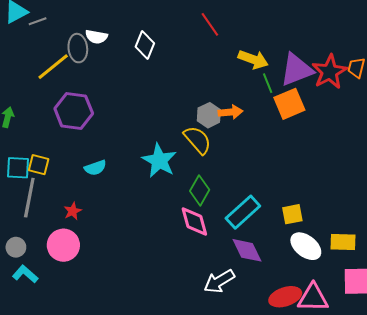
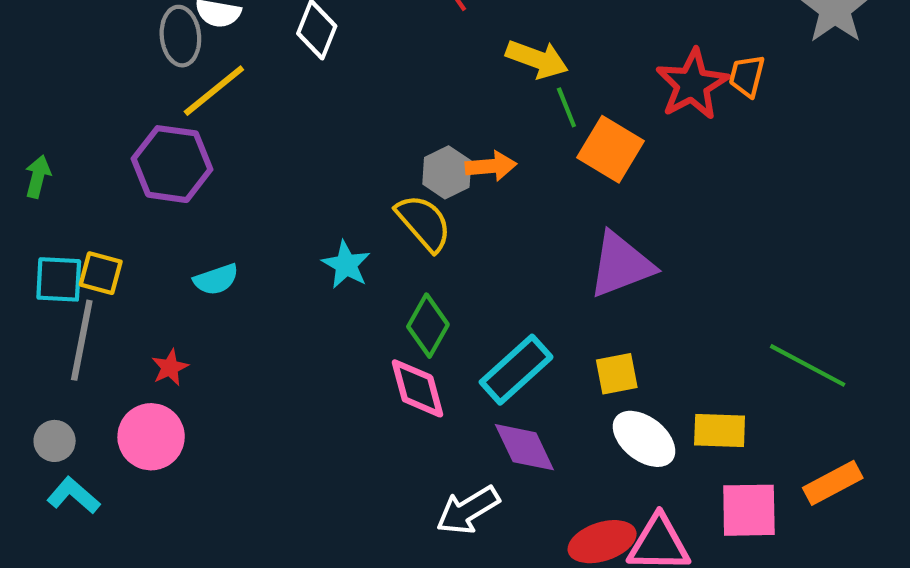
yellow line: (53, 67) -> (214, 91), moved
purple triangle: (297, 70) -> (621, 265), moved
orange square: (289, 104) -> (610, 149), turned -36
cyan star: (159, 161) -> (346, 265), size x0.7

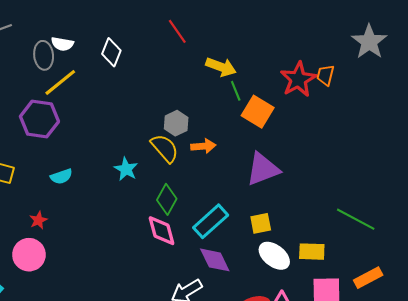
orange arrow: (491, 166) -> (203, 146), moved

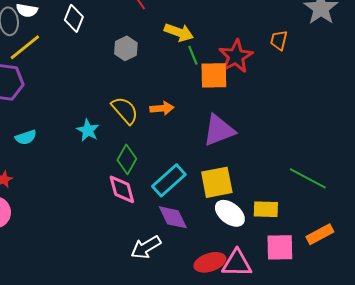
red star: (298, 79) -> (236, 56), moved
orange square: (258, 112) -> (214, 75), turned -32
gray hexagon: (176, 123) -> (126, 48), moved
yellow square: (261, 223) -> (217, 182), size x1.6

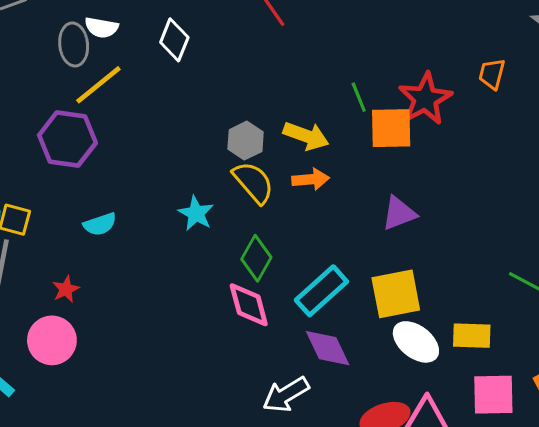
yellow arrow: (179, 32) -> (306, 136), moved
gray hexagon: (126, 48) -> (246, 141), moved
purple triangle: (219, 130) -> (399, 213), size x0.7

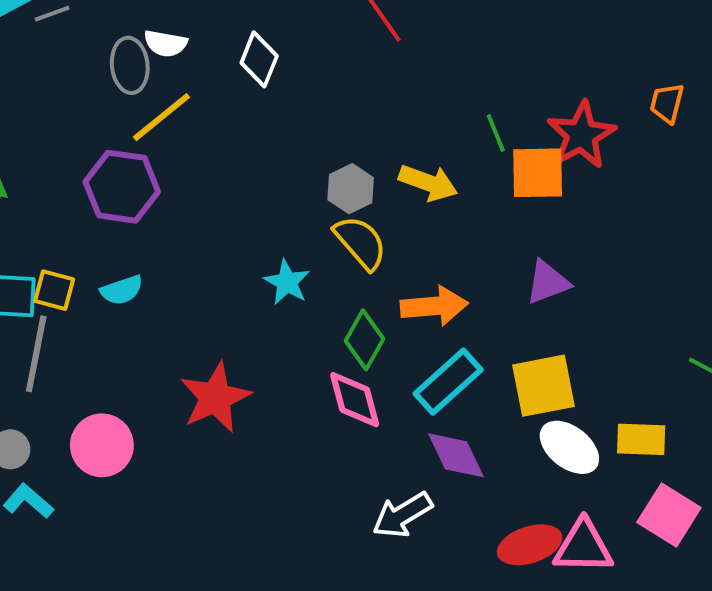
orange arrow: (311, 179) -> (434, 306), moved, size x1.4
cyan semicircle: (100, 224) -> (122, 290), moved
red star: (66, 289) -> (215, 398), moved, size x2.0
pink square: (493, 395) -> (669, 515), turned 33

